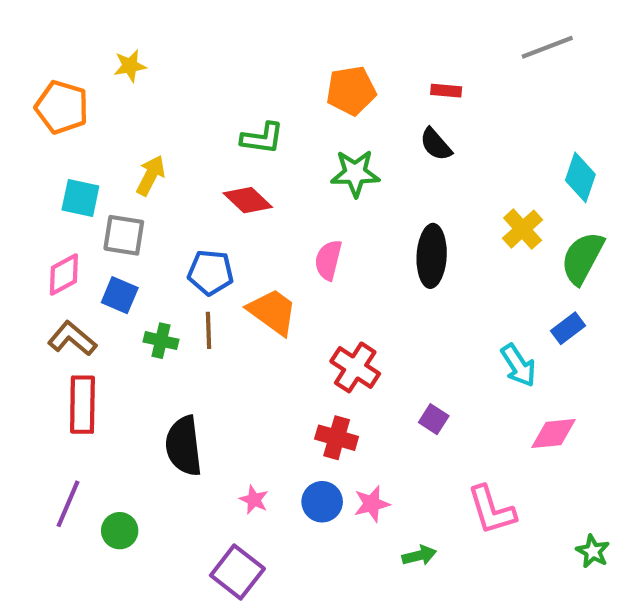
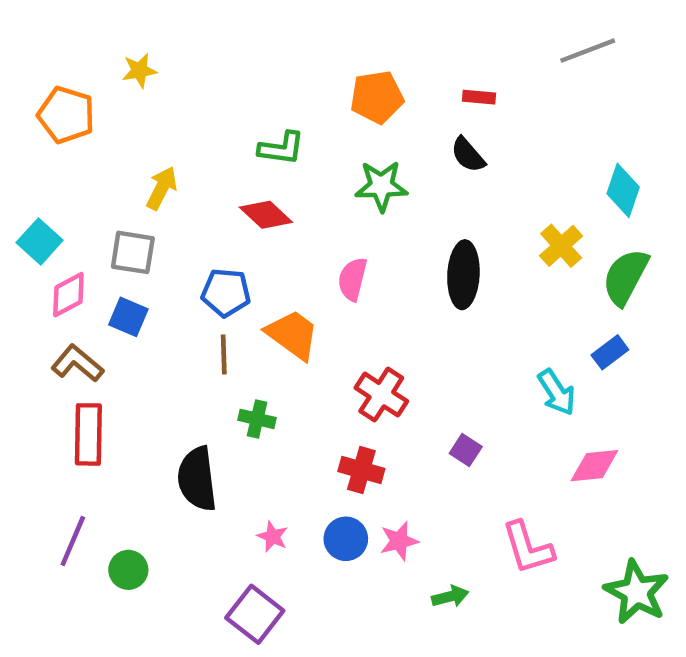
cyan square: (80, 198) -> (40, 241), moved, turned 30
green cross: (161, 341) -> (257, 419), moved
green star: (593, 551) -> (637, 592), size x1.8

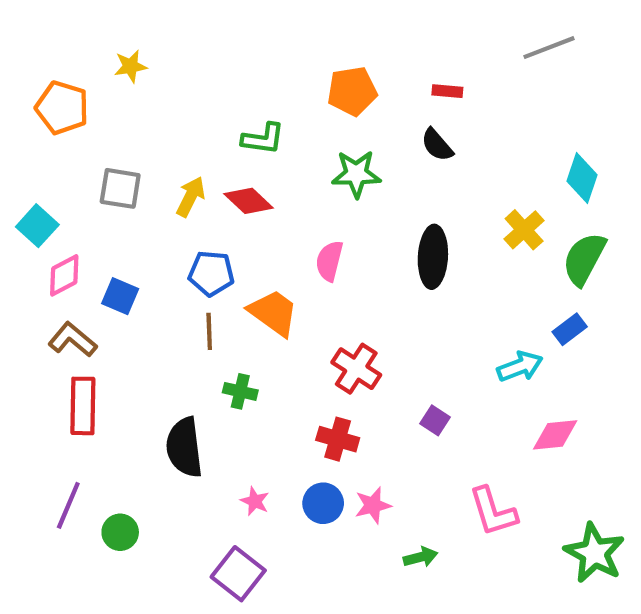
yellow arrow: (162, 188) -> (191, 197), moved
gray square: (133, 252) -> (120, 188), moved
cyan arrow: (557, 392) -> (520, 367), turned -78

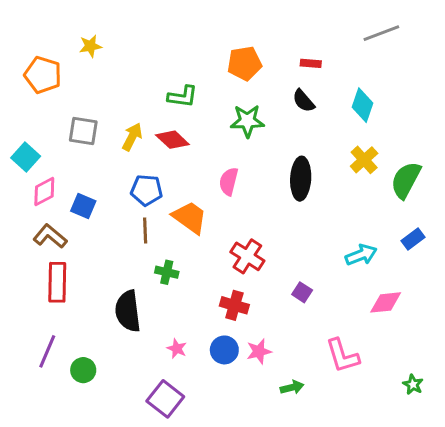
cyan diamond: (582, 178) -> (363, 105), moved
blue rectangle: (570, 329) -> (413, 239), moved
green star: (594, 553) -> (413, 385), size x0.5

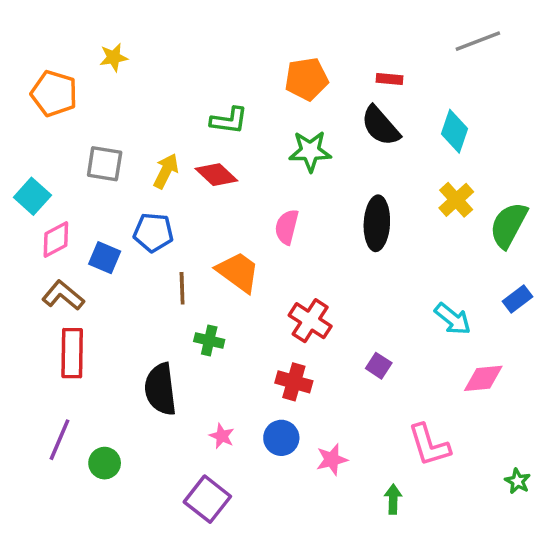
black semicircle: (304, 101) -> (380, 126), size x1.4
blue pentagon: (147, 190) -> (153, 232), moved
cyan arrow: (361, 255) -> (453, 319), turned 60
pink star: (259, 351) -> (332, 459), moved
green arrow: (292, 387) -> (393, 499), moved, turned -75

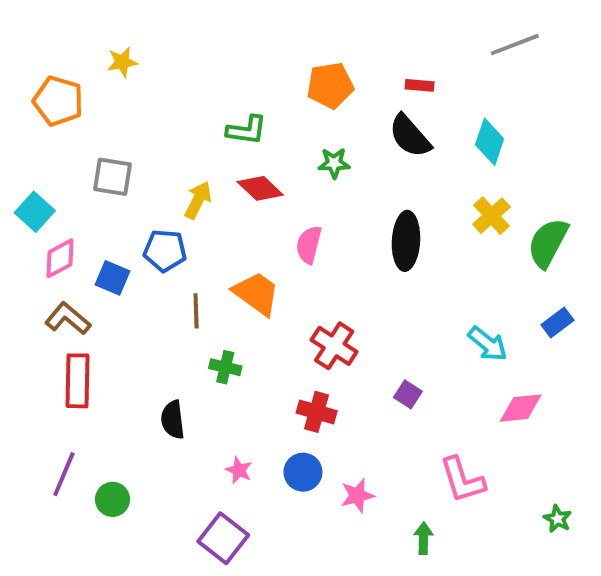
green star: (310, 151) -> (334, 163), size x0.7
yellow arrow: (166, 171) -> (198, 200), moved
red diamond: (216, 175) -> (260, 188), moved
black semicircle: (160, 389) -> (173, 420), size x0.7

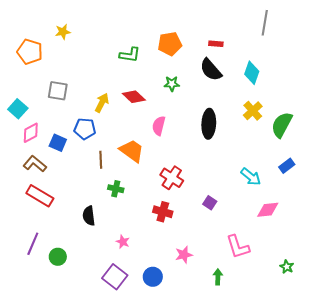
gray line: (515, 45) -> (265, 23), turned -60
green L-shape: (247, 130) -> (130, 55), moved
red rectangle: (78, 381) -> (40, 196), turned -60
blue circle: (303, 472) -> (153, 277), moved

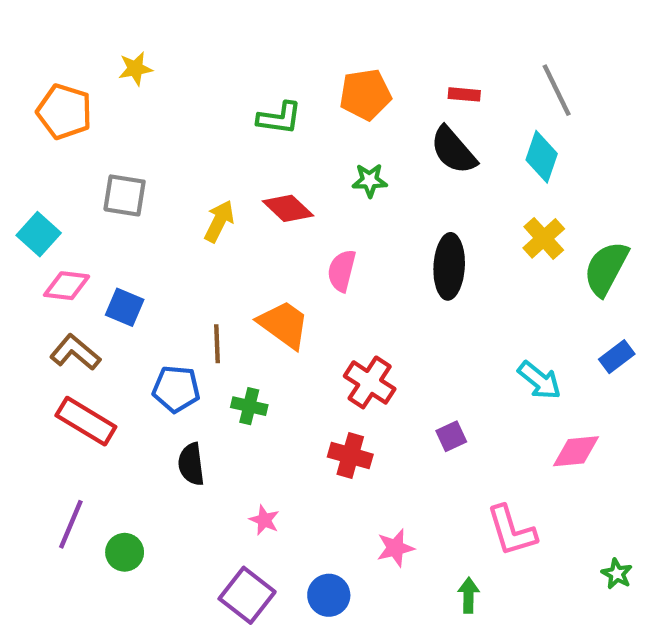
gray line: (265, 23) -> (557, 90), moved, turned -35
blue pentagon: (85, 129) -> (176, 389), moved
pink diamond: (31, 133) -> (67, 286), turned 35
purple square: (210, 203) -> (451, 436), turned 32

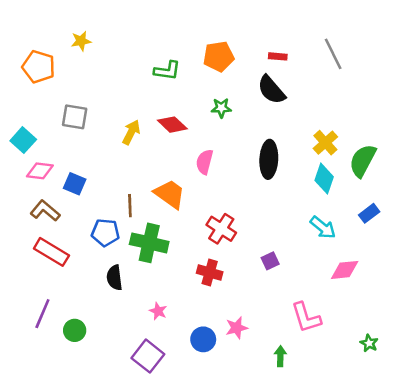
cyan diamond: (542, 157) -> (324, 179), moved
green cross: (249, 406) -> (149, 243), size x1.8
blue circle: (329, 595) -> (203, 339), moved

